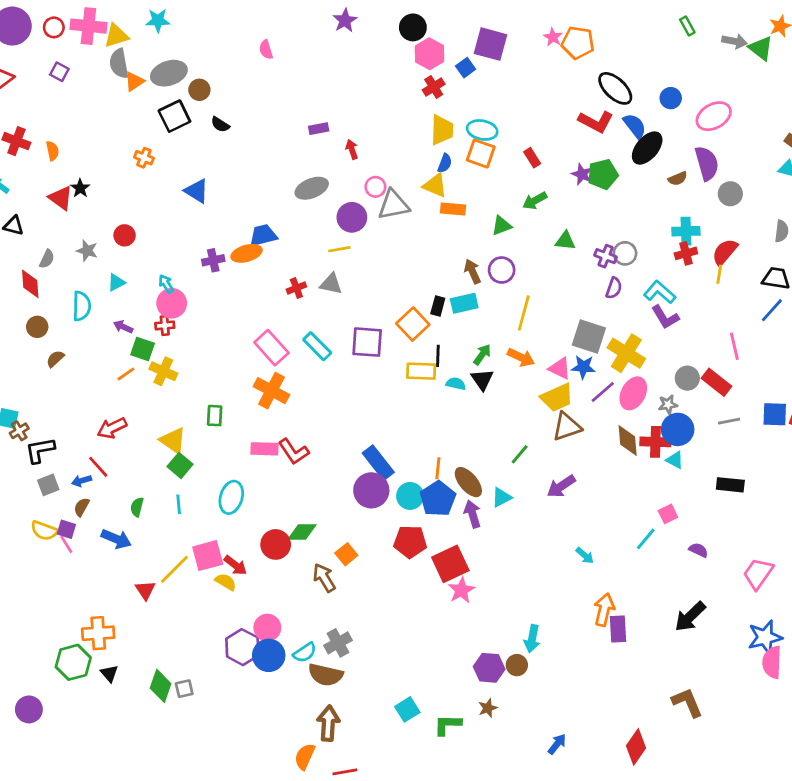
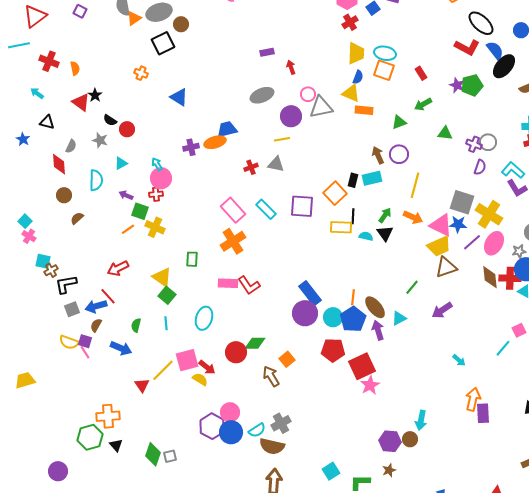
black semicircle: (220, 124) -> (110, 120), moved
pink triangle: (560, 368) -> (441, 225), size x1.4
orange cross: (271, 391) -> (233, 241), turned 30
blue arrow: (82, 481) -> (96, 306), size x1.5

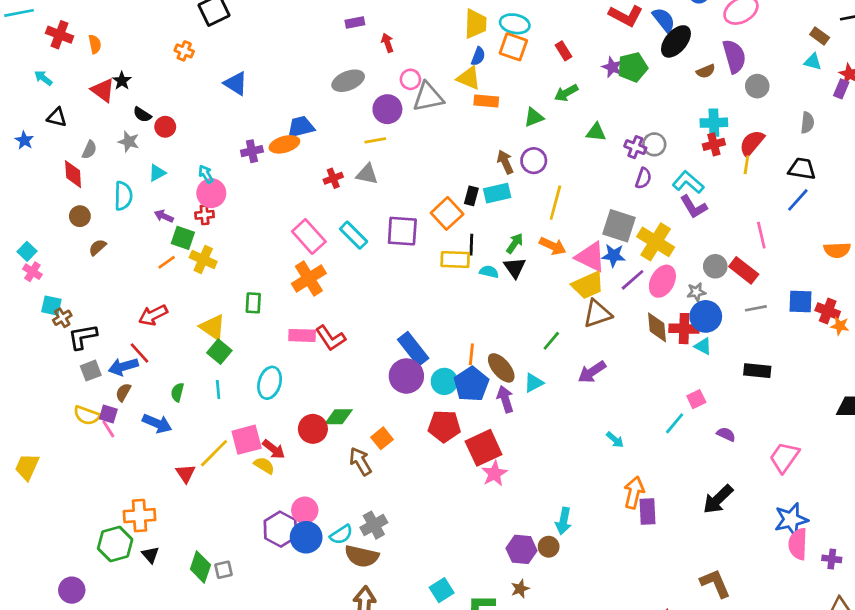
yellow trapezoid: (25, 380) -> (27, 467), turned -50

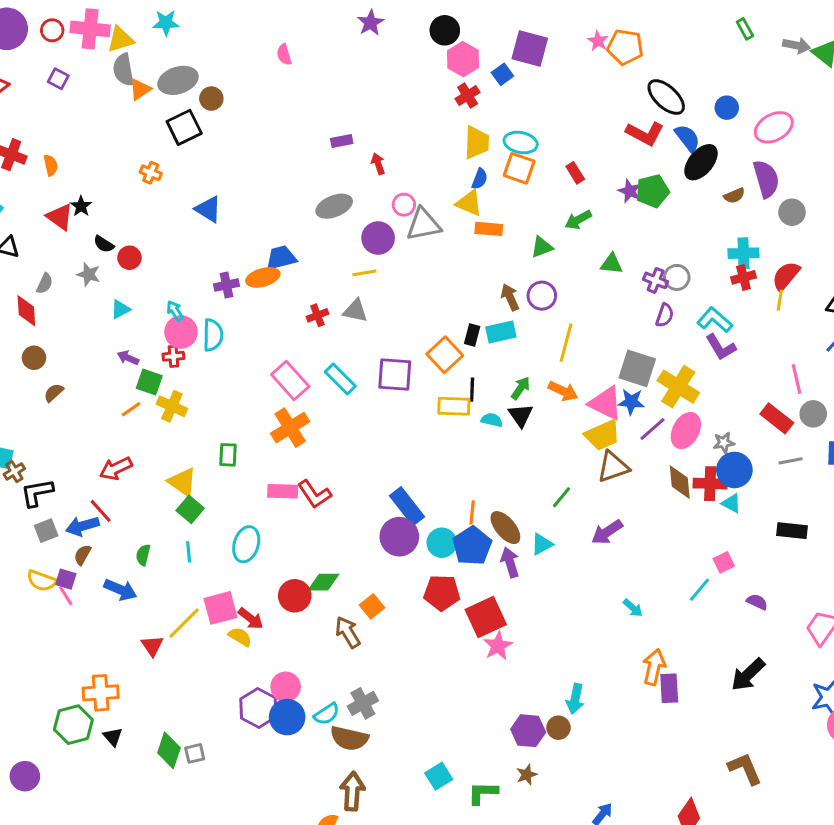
cyan semicircle: (123, 196) -> (213, 335), moved
gray circle: (715, 266) -> (813, 414), moved

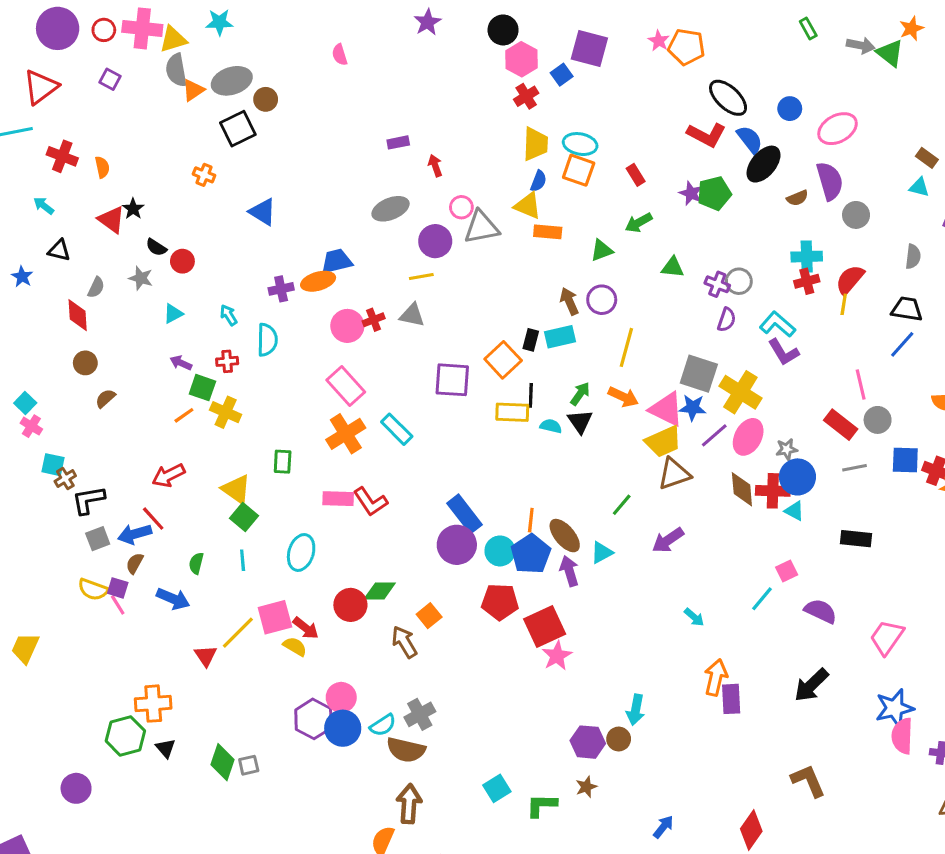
pink circle: (181, 332) -> (347, 326), moved
cyan rectangle: (340, 379) -> (397, 429), moved
purple semicircle: (757, 602) -> (821, 611), size x1.5

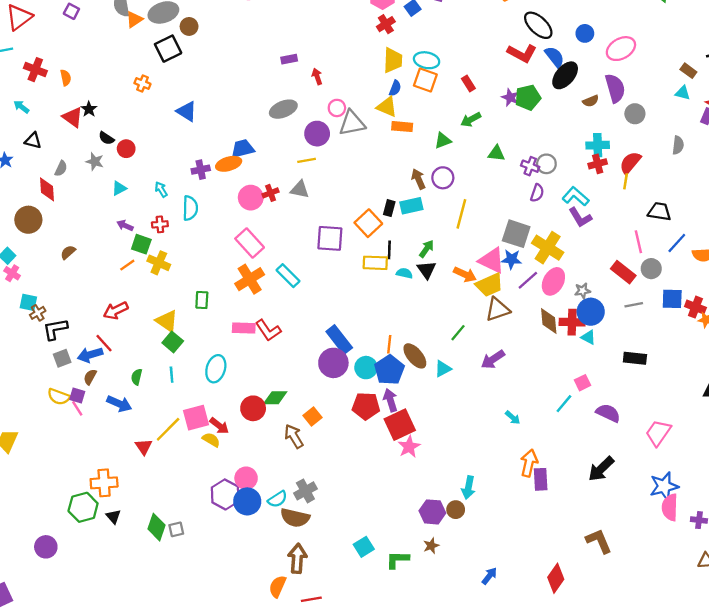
black trapezoid: (907, 309) -> (659, 212), moved
blue line: (902, 344) -> (677, 243), moved
brown circle: (85, 363) -> (28, 220), moved, size x1.5
orange arrow: (623, 397) -> (465, 274), moved
purple arrow: (569, 571) -> (390, 400), moved

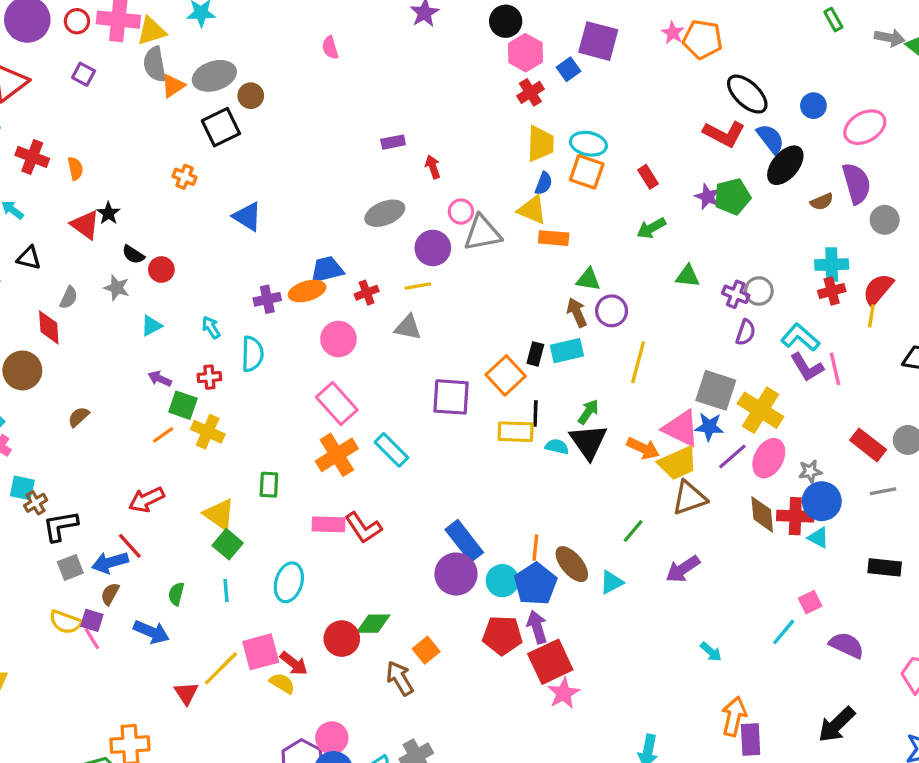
green triangle: (443, 141) -> (588, 279), moved, turned 30
red cross: (271, 193) -> (367, 293), moved
pink line: (638, 242) -> (835, 369), moved
black triangle: (427, 270) -> (588, 442), size x1.4

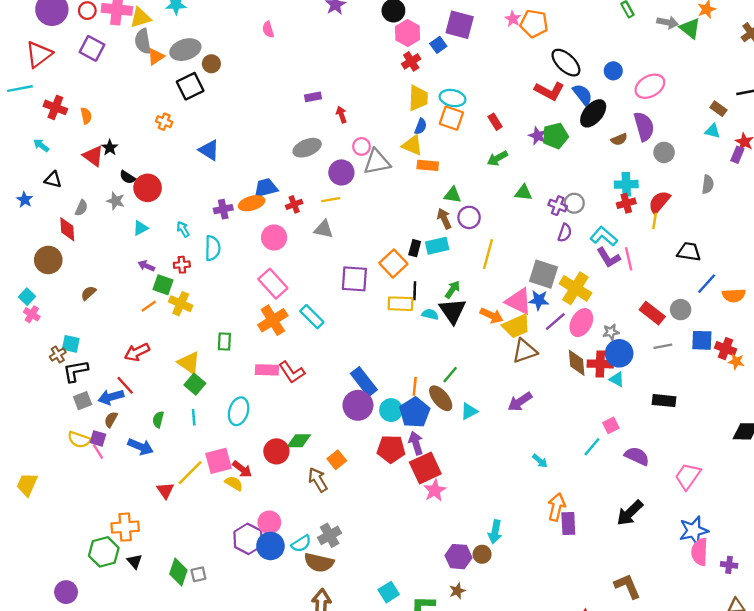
purple square: (84, 74) -> (92, 48), size x1.5
red circle: (161, 269) -> (148, 188), size x1.5
cyan square: (22, 488) -> (71, 344), moved
green line: (633, 531) -> (450, 375), moved

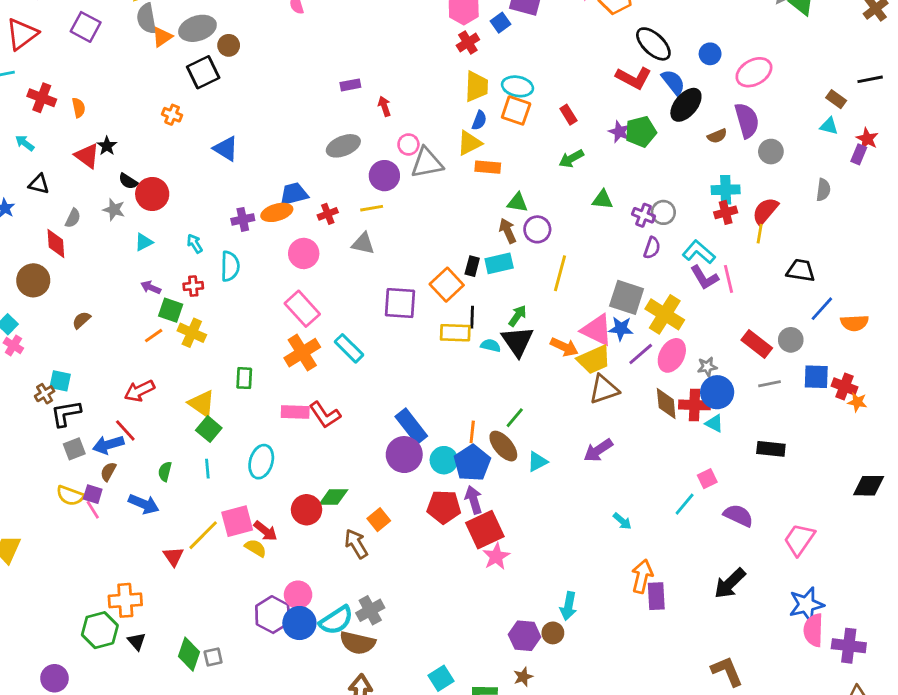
yellow triangle: (412, 145) -> (469, 143), turned -50
cyan semicircle: (301, 544) -> (336, 620), size x1.4
purple cross: (729, 565) -> (849, 646), size x1.6

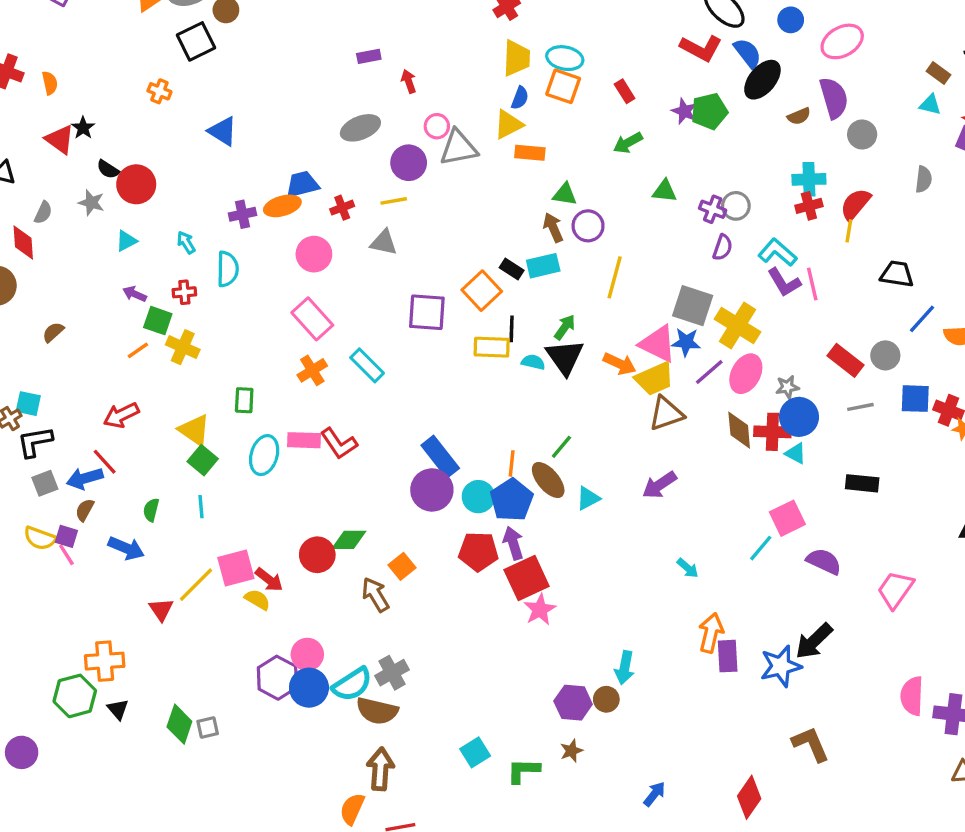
black rectangle: (472, 266) -> (512, 269), turned -72
orange cross: (302, 353) -> (312, 370), size x0.7
cyan ellipse: (261, 462) -> (264, 455), moved
pink square: (707, 479) -> (787, 518), size x1.5
blue star: (806, 605) -> (781, 666), moved

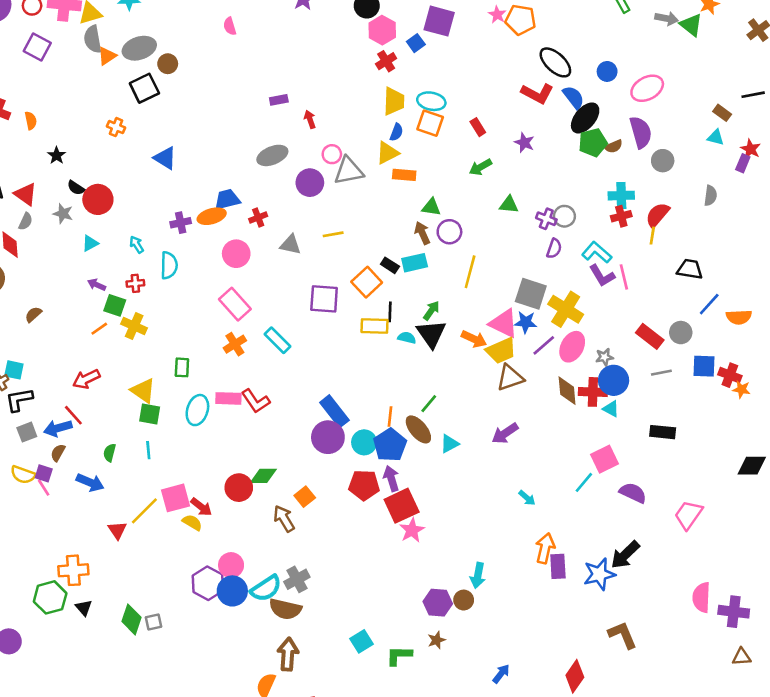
green pentagon: (709, 111) -> (593, 143), moved
red triangle: (60, 139) -> (26, 194), moved
yellow line: (394, 201) -> (333, 234), moved
green square: (203, 460) -> (150, 414), turned -30

